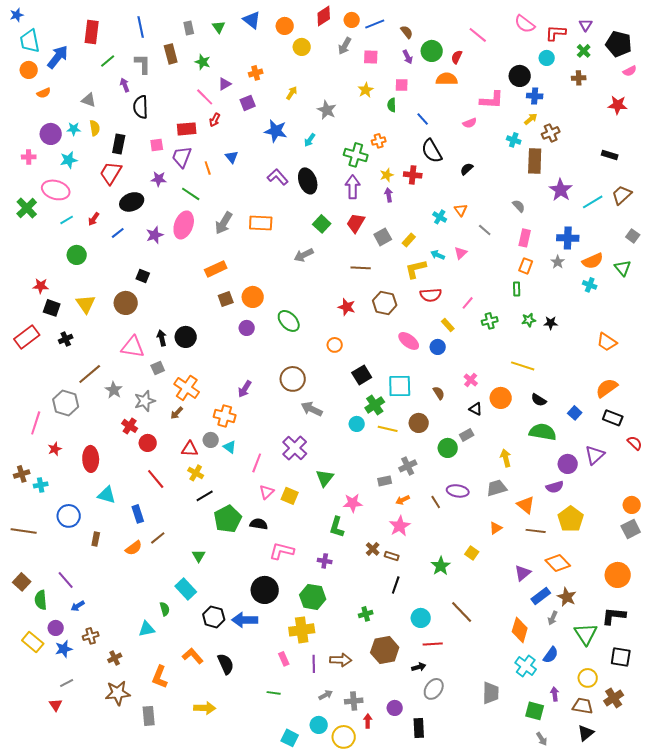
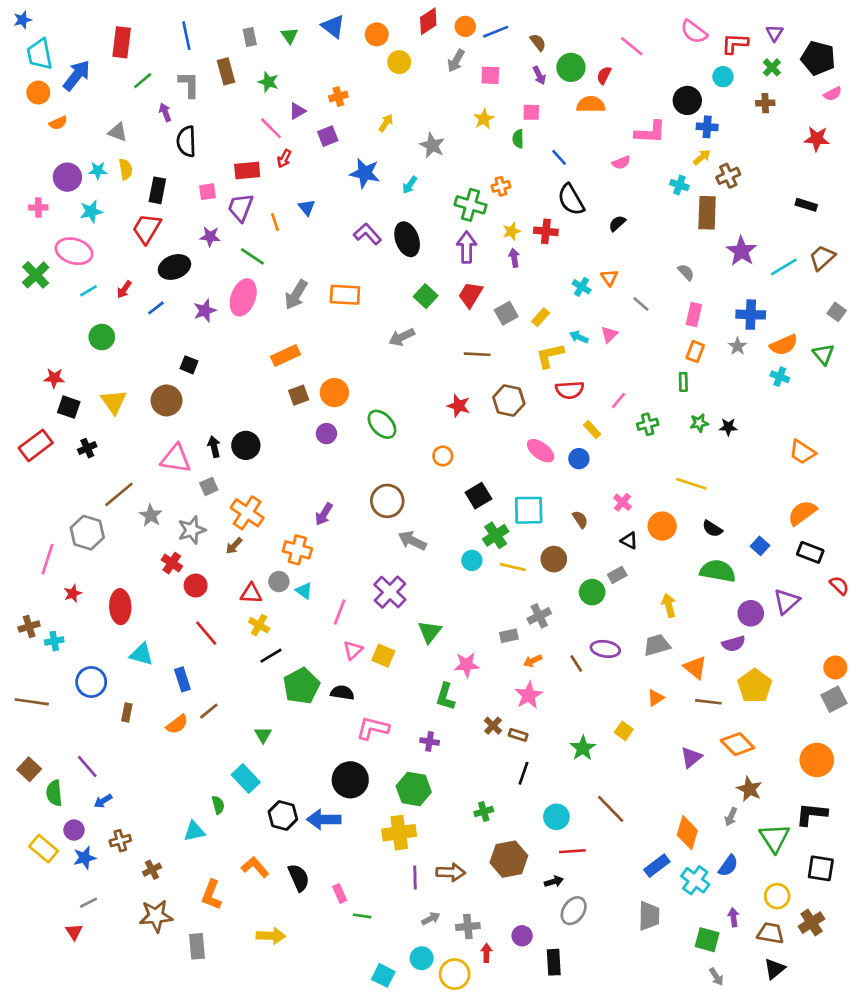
blue rectangle: (541, 596) -> (657, 866), moved
pink rectangle: (284, 659) -> (340, 893), moved

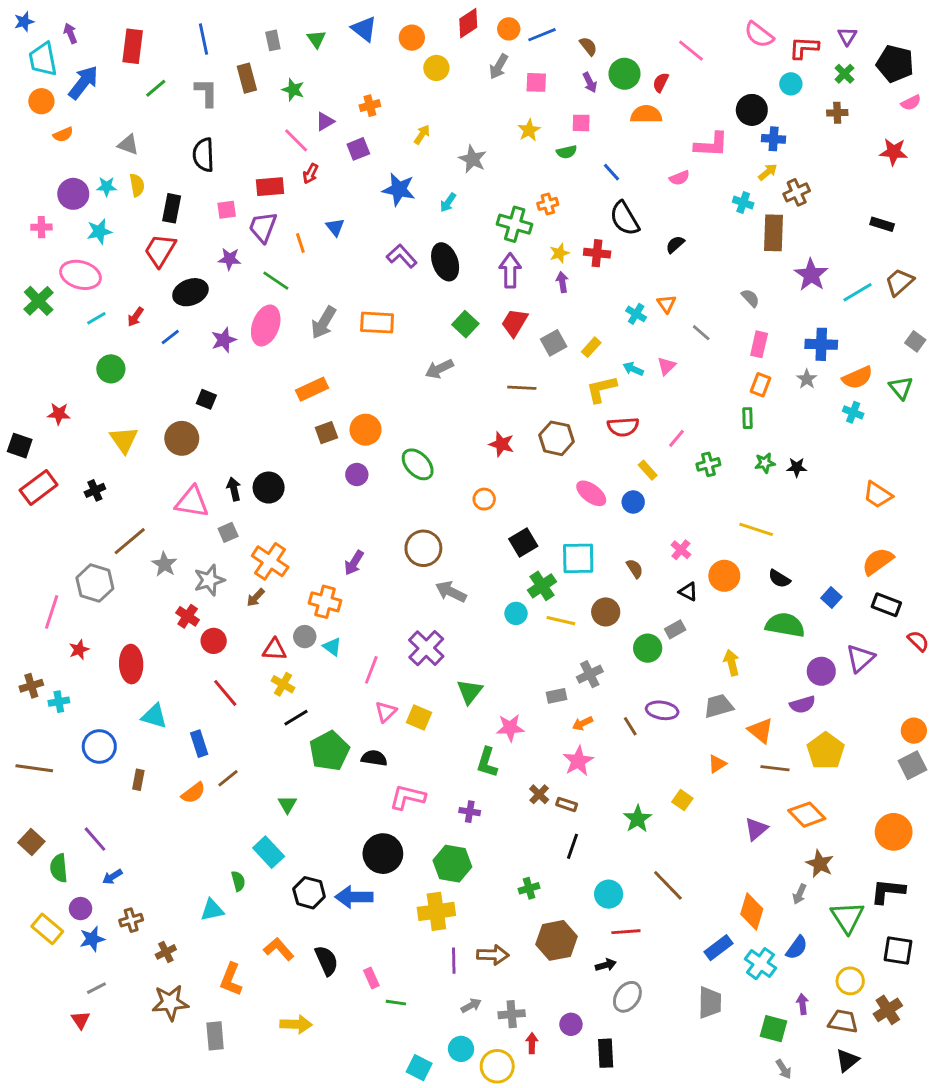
purple arrow: (165, 112) -> (70, 33), moved
green semicircle: (518, 139) -> (567, 152), turned -102
black square: (69, 407) -> (20, 446), moved

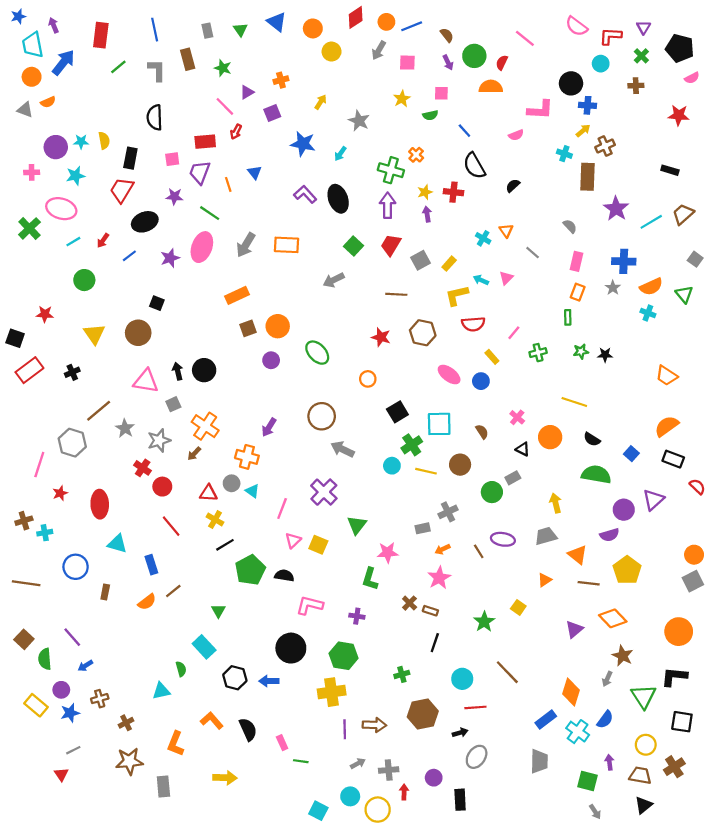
gray triangle: (128, 145) -> (25, 110), moved
orange cross: (548, 204) -> (416, 155), turned -32
blue arrow: (354, 897) -> (269, 681), size x0.7

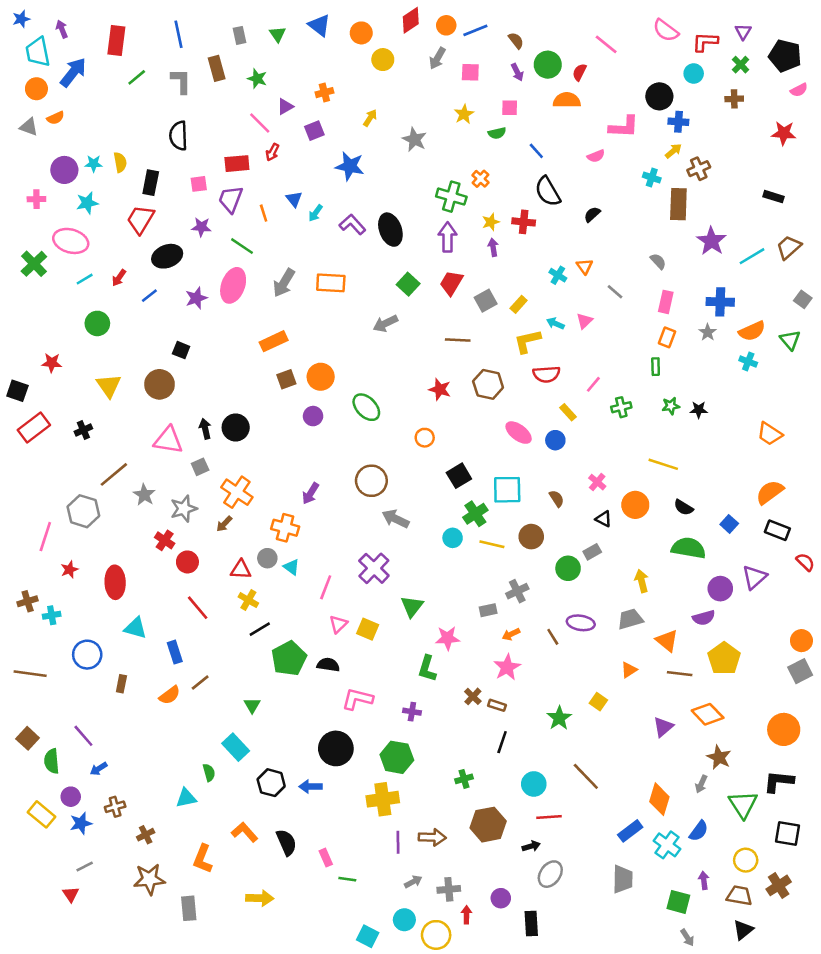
cyan arrow: (340, 154) -> (316, 213), moved

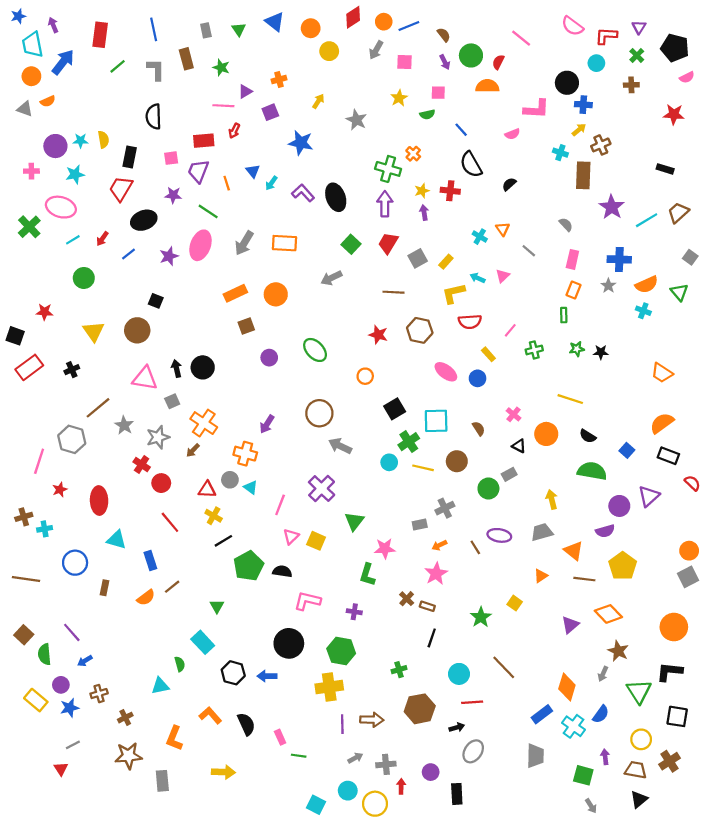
pink line: (260, 123) -> (223, 106), turned -42
orange circle: (321, 377) -> (276, 294), moved

